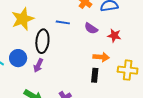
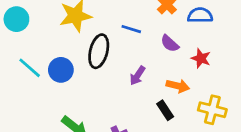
purple arrow: (38, 65) -> (137, 76), moved
black rectangle: (95, 75) -> (165, 110), turned -48

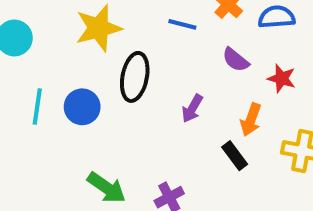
blue line: (131, 29) -> (182, 24), moved
cyan line: (30, 68) -> (37, 107), turned 60
orange arrow: (178, 86) -> (251, 120), turned 100

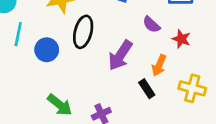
cyan line: (37, 107) -> (18, 34), moved
purple arrow: (192, 109) -> (120, 55), size x1.6

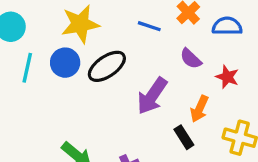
black ellipse: (83, 32) -> (107, 66), turned 40
blue circle: (47, 50) -> (65, 63), moved

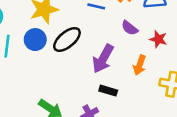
black rectangle: (184, 137) -> (108, 91), moved, turned -36

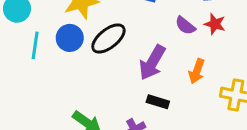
red star: (158, 39) -> (215, 24), moved

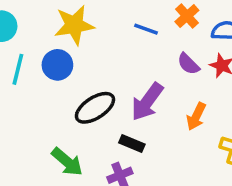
black ellipse: (108, 38) -> (95, 108), moved
black rectangle: (158, 102) -> (132, 144), moved

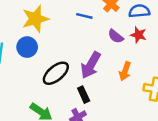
black rectangle: (132, 144) -> (84, 95), turned 49

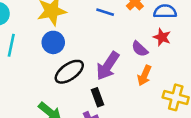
purple semicircle: (116, 36) -> (140, 49), moved
blue circle: (27, 47) -> (53, 42), moved

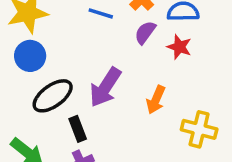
purple semicircle: (140, 49) -> (145, 32), moved, turned 84
black rectangle: (97, 97) -> (78, 129), moved

